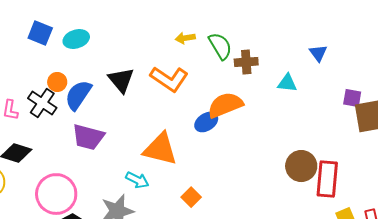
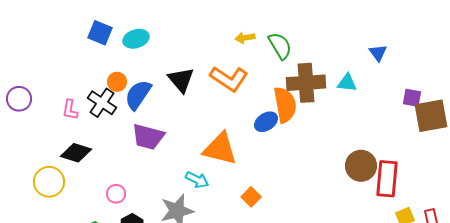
brown cross: (246, 62) -> (306, 83), moved, size x1.6
orange semicircle: (225, 105) -> (285, 105), turned 102
pink circle: (56, 194) -> (116, 194), size x0.5

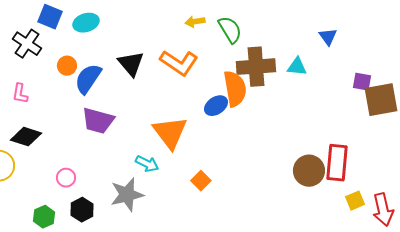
black cross: (102, 103) -> (27, 44), moved
orange triangle: (220, 149) -> (170, 133), turned 39
brown circle: (361, 166) -> (309, 171), moved

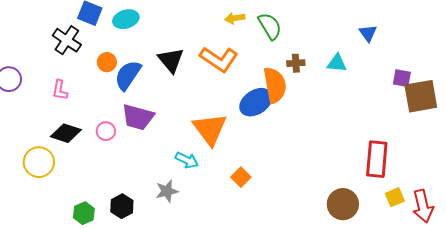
brown cross: (256, 67) -> (296, 63), size x0.5
blue ellipse: (216, 106) -> (256, 102), size x1.4
brown circle: (309, 171) -> (343, 204), moved
pink circle: (66, 178) -> (106, 131), moved
gray star: (127, 195) -> (167, 191), size x0.7

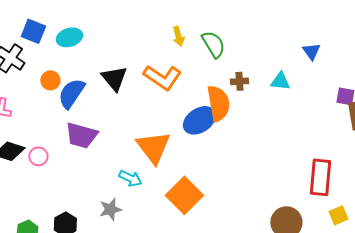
yellow arrow: (235, 18) -> (178, 36), turned -96
pink circle: (106, 131) -> (38, 156), moved
orange square: (241, 177) -> (184, 195), size x1.8

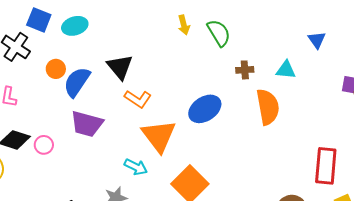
orange L-shape: (162, 77) -> (138, 99), moved, size x0.7
orange semicircle: (218, 103) -> (268, 107), moved

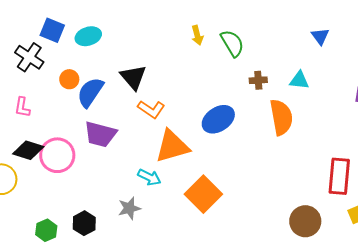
blue triangle: (317, 40) -> (320, 36), moved
orange triangle: (159, 136) -> (172, 146), turned 51
pink circle: (44, 145) -> (57, 155), size x1.8

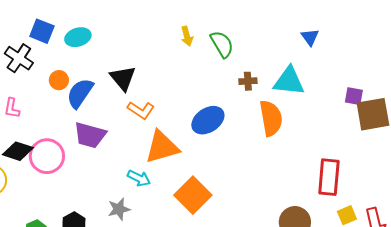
cyan triangle: (299, 80) -> (289, 81), size x1.6

